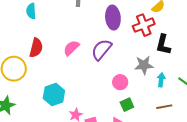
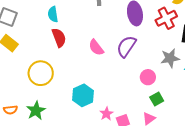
red semicircle: (36, 48) -> (59, 38), moved, turned -30
pink semicircle: (71, 48) -> (96, 47), turned -78

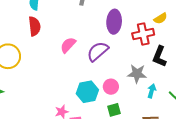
pink semicircle: (96, 47) -> (68, 45), turned 66
cyan hexagon: (83, 95) -> (87, 92), moved

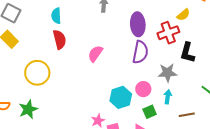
purple semicircle: (98, 51) -> (140, 52), moved, turned 150
cyan arrow: (152, 91) -> (168, 97), moved

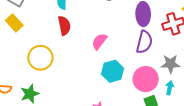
pink circle: (143, 89) -> (146, 79), size x1.6
cyan hexagon: (121, 97) -> (113, 71), moved

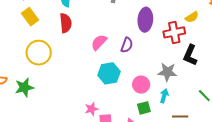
yellow rectangle: (14, 23) -> (30, 17), moved
purple semicircle: (144, 42) -> (127, 45), moved, size x0.7
pink circle: (146, 79) -> (141, 85), size x0.7

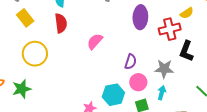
purple semicircle: (127, 45) -> (131, 62), moved
cyan hexagon: (109, 73) -> (113, 95), moved

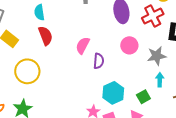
purple semicircle: (131, 62) -> (99, 61), moved
pink circle: (138, 82) -> (129, 45), moved

